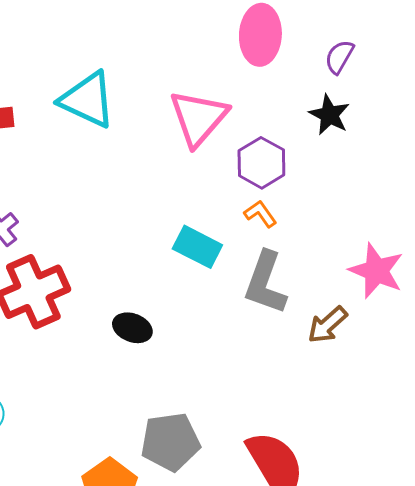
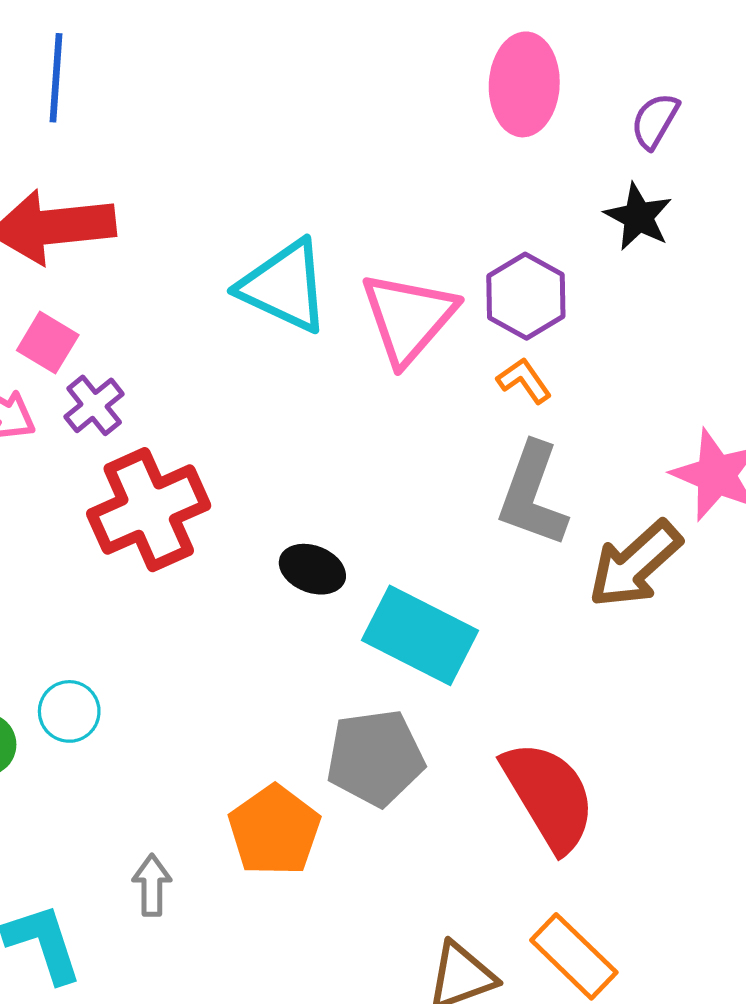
cyan triangle: (87, 100) -> (284, 286), moved
pink triangle: (198, 118) -> (408, 318), moved
cyan rectangle: (197, 247) -> (420, 635), moved, size x1.4
brown arrow: (327, 325) -> (635, 564), size x1.4

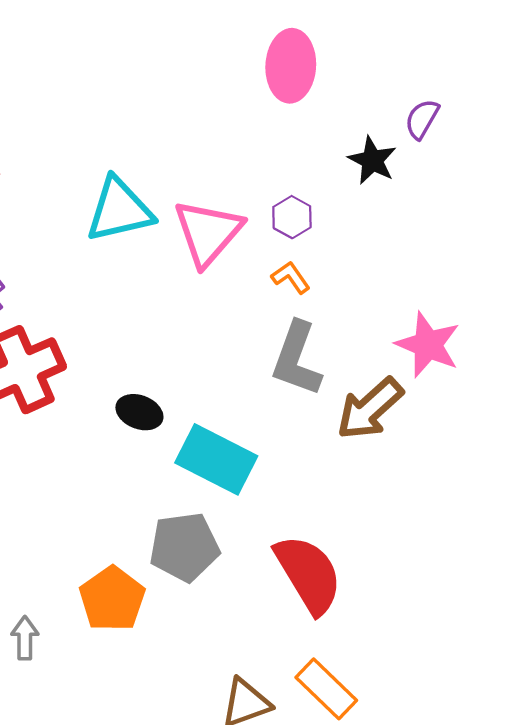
purple semicircle: (655, 121) -> (422, 119), moved
cyan triangle: (284, 286) -> (119, 210), turned -38
purple hexagon: (526, 296) -> (292, 217), size x0.7

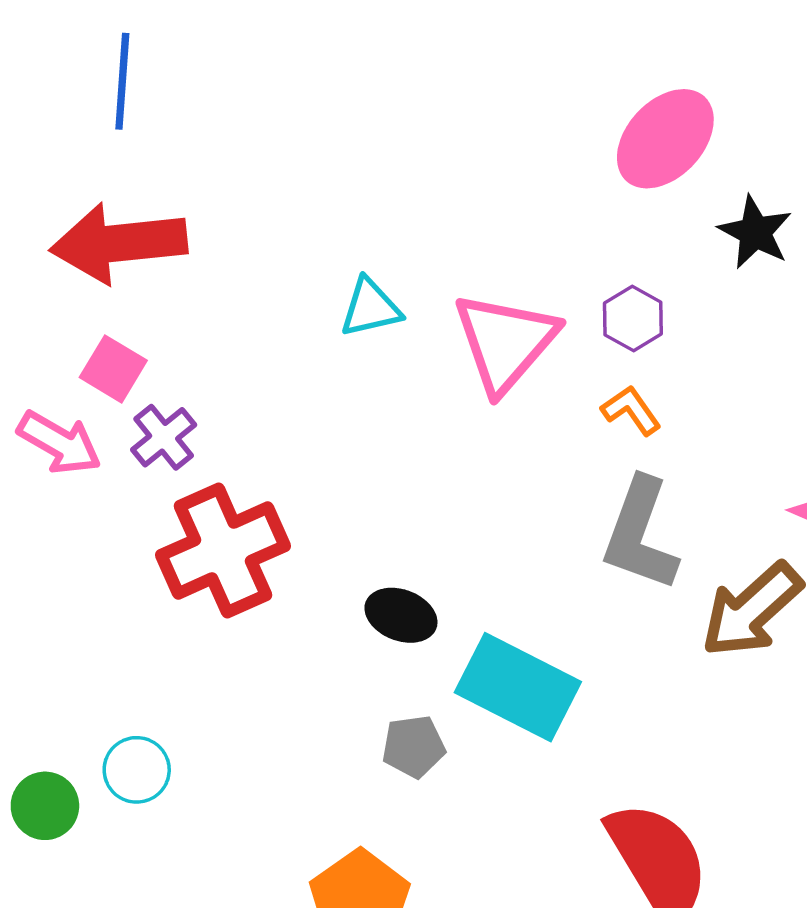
pink ellipse: (291, 66) -> (665, 139), moved, turned 40
cyan triangle: (119, 210) -> (370, 308), size x0.6
gray pentagon: (184, 547) -> (414, 746), moved, size x0.6

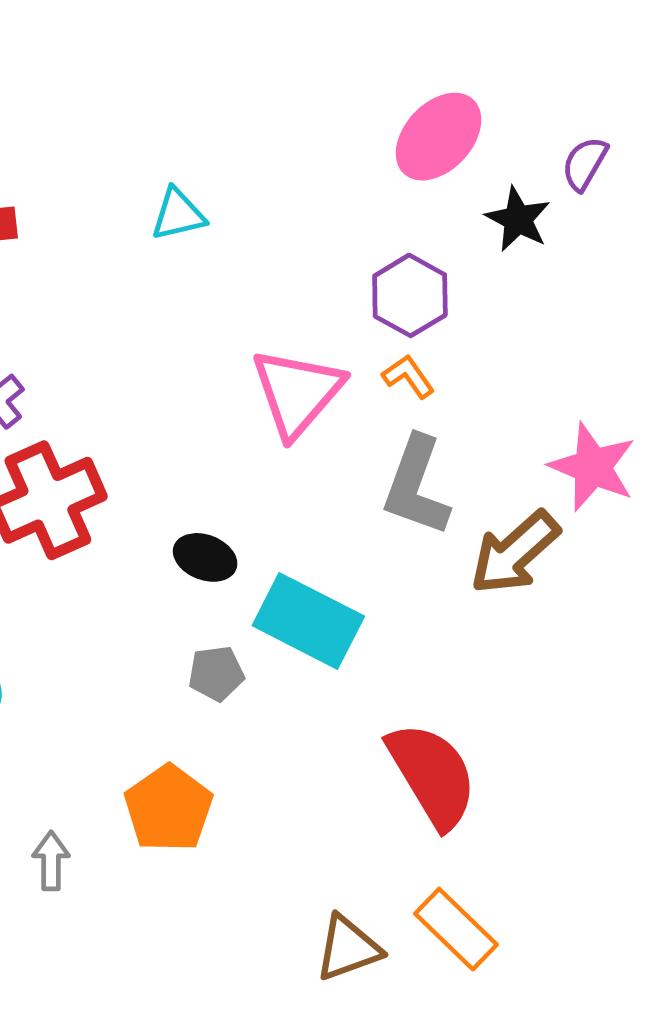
cyan triangle: (370, 308) -> (178, 214), moved
purple hexagon: (633, 319) -> (410, 295), size x1.4
pink triangle: (505, 342) -> (297, 392), moved

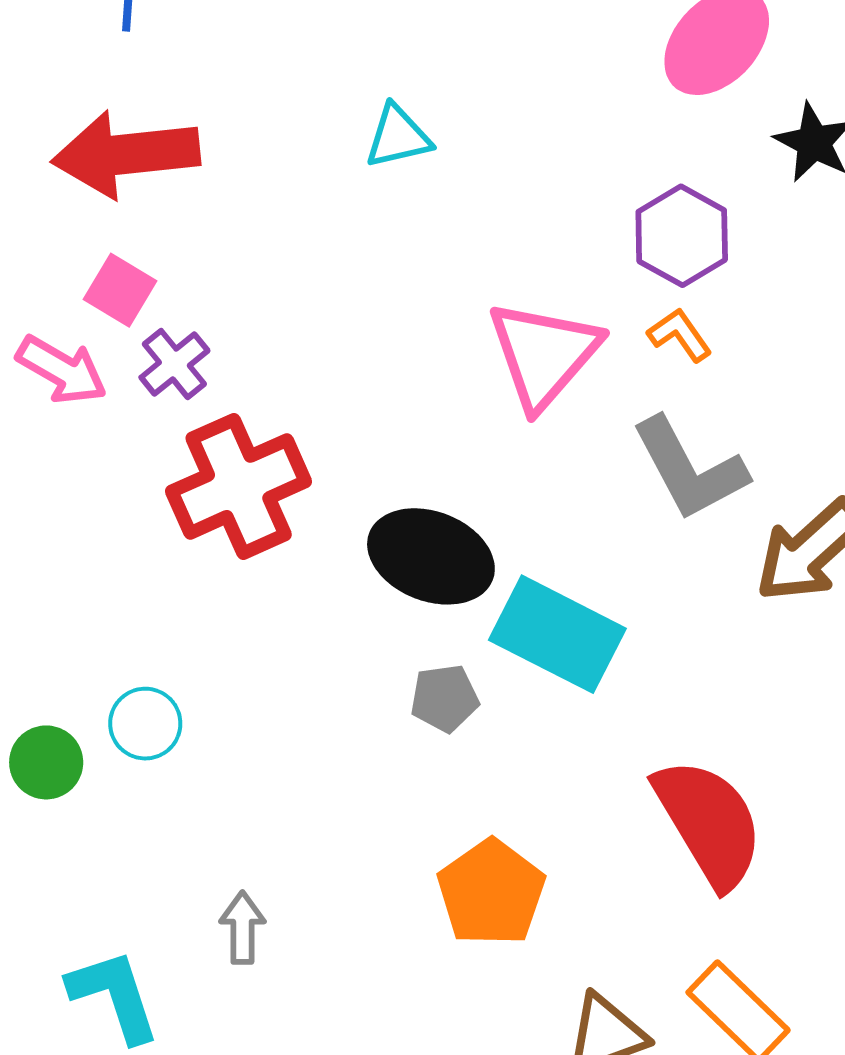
gray L-shape: (416, 486) -> (689, 469), turned -48
black ellipse: (205, 557) -> (431, 556), size x1.6
orange pentagon: (169, 808) -> (491, 893), moved

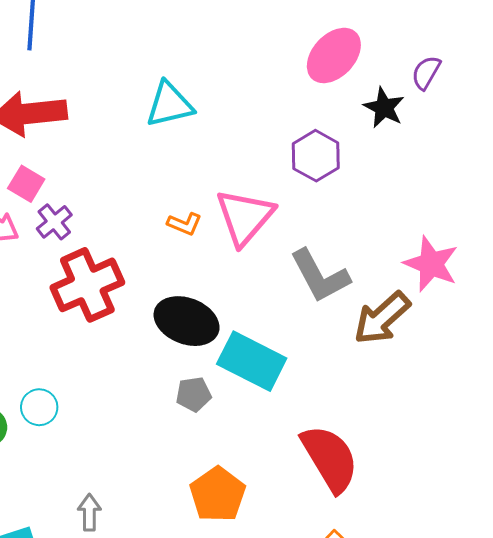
cyan triangle: (398, 137) -> (170, 105), size x1.4
orange L-shape: (680, 335) -> (185, 224), moved, turned 148

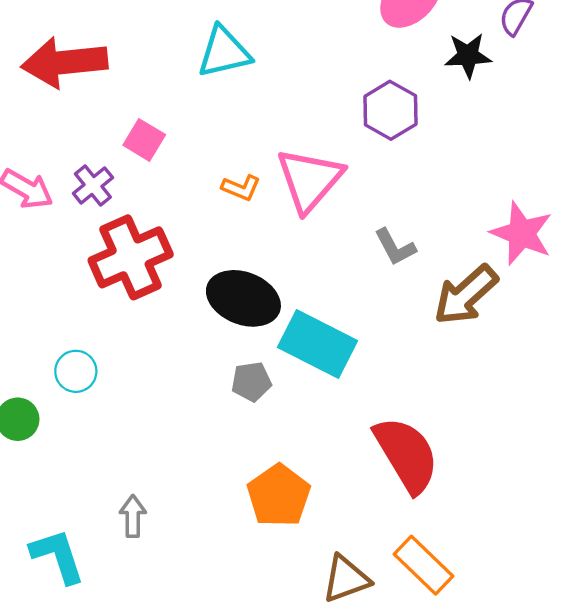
black star: (384, 108) -> (468, 56), turned -30
pink square: (26, 184) -> (144, 140), moved
gray L-shape: (320, 276) -> (395, 247), size x0.6
cyan circle: (39, 407) -> (76, 371), moved

